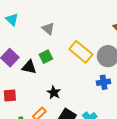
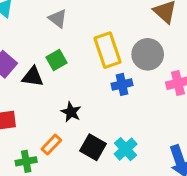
yellow rectangle: (81, 52) -> (107, 50), turned 35
blue cross: (104, 82) -> (122, 84), moved

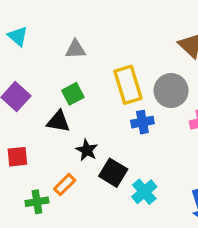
gray triangle: (58, 19) -> (75, 49), turned -42
black triangle: (33, 77) -> (58, 121), moved
black square: (93, 147) -> (113, 173), moved

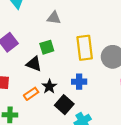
blue cross: (142, 122) -> (79, 82), moved
orange rectangle: (65, 185) -> (31, 94), moved

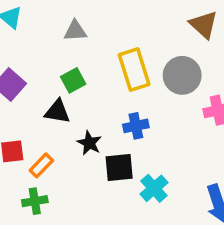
orange rectangle: (31, 94) -> (41, 165), moved
black square: (64, 105) -> (119, 168), turned -36

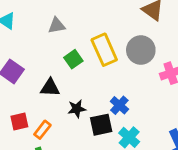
green square: (73, 80) -> (73, 59), moved
blue cross: (136, 126) -> (119, 105), moved, turned -30
black star: (89, 143) -> (77, 109), turned -30

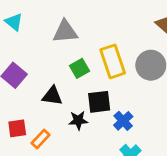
gray triangle: (57, 26) -> (65, 32), size x1.4
black square: (101, 125) -> (99, 102), moved

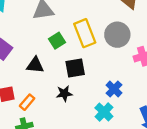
black star: (78, 120) -> (64, 93), moved
blue cross: (123, 121) -> (114, 89), moved

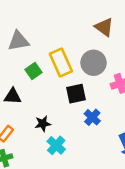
black square: (75, 68) -> (76, 94), moved
cyan cross: (104, 112) -> (56, 145), moved

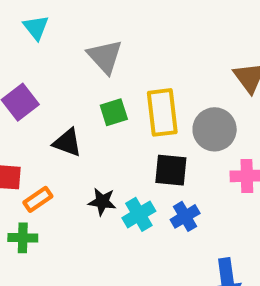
gray triangle: (18, 41) -> (105, 57), turned 40
cyan cross: (56, 145) -> (139, 214), moved

